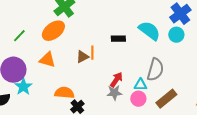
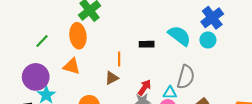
orange ellipse: (53, 31) -> (78, 36), turned -60
brown triangle: (82, 57) -> (112, 78), moved

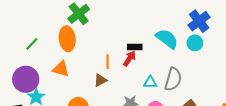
red arrow: (145, 88) -> (130, 58), moved
cyan triangle: (170, 93) -> (150, 82), moved

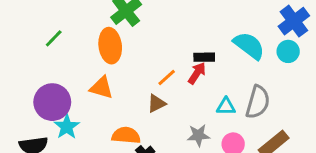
green line: (32, 44) -> (54, 38), moved
orange line: (108, 62) -> (167, 77), turned 48

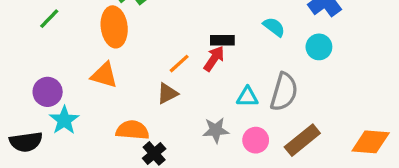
cyan semicircle: (249, 46) -> (274, 27), size x0.6
cyan circle: (288, 51) -> (319, 47), moved
purple circle: (52, 102) -> (48, 92), size x0.7

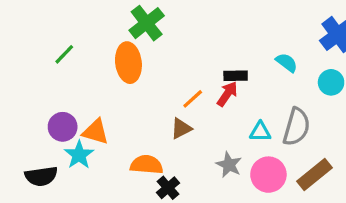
orange triangle: (104, 75) -> (96, 132), moved
gray star: (216, 130) -> (229, 165), turned 30
pink circle: (256, 140) -> (268, 175), size x1.4

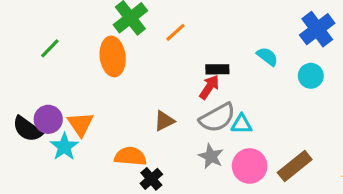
orange line: (193, 99) -> (175, 32), moved
gray semicircle: (296, 127) -> (217, 118), moved, turned 45
orange triangle: (96, 132) -> (80, 124), turned 40
black semicircle: (41, 176) -> (27, 129), moved, turned 44

